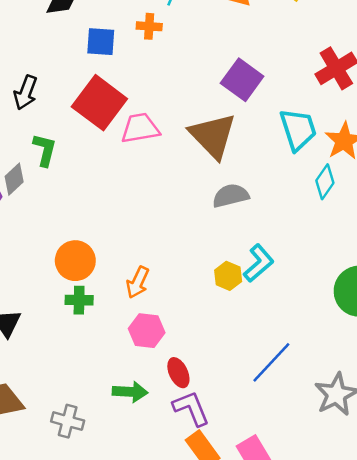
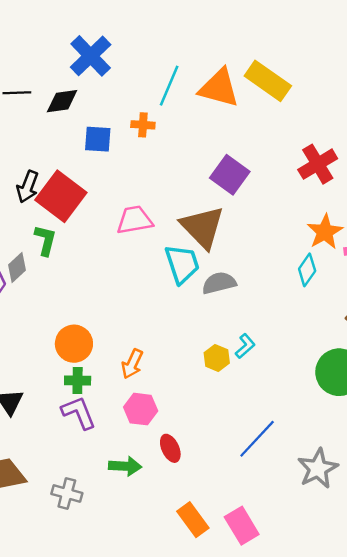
red square: (99, 103) -> (61, 196), moved
cyan trapezoid: (298, 129) -> (182, 264), moved
cyan L-shape: (259, 263) -> (245, 346), size x0.7
purple L-shape: (191, 408) -> (79, 413), moved

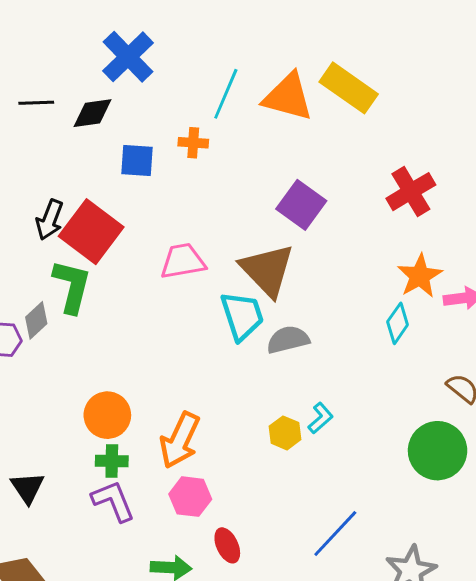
green L-shape: (45, 240) -> (72, 286), size x1.4
orange arrow: (132, 364) -> (180, 440), size x1.5

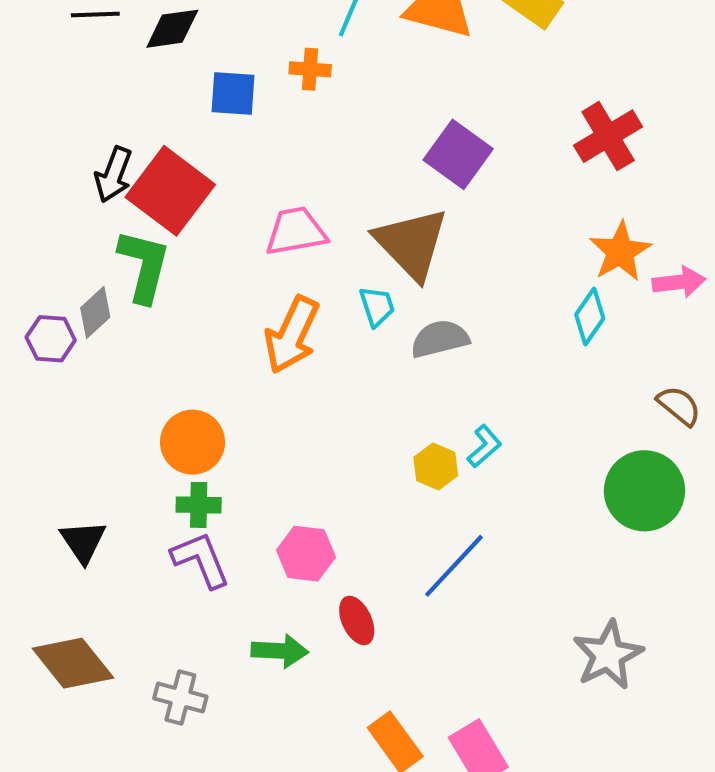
cyan trapezoid: (242, 316) -> (377, 306), size x0.6
orange arrow: (180, 440) -> (292, 335), moved
blue line: (335, 534) -> (454, 566), moved

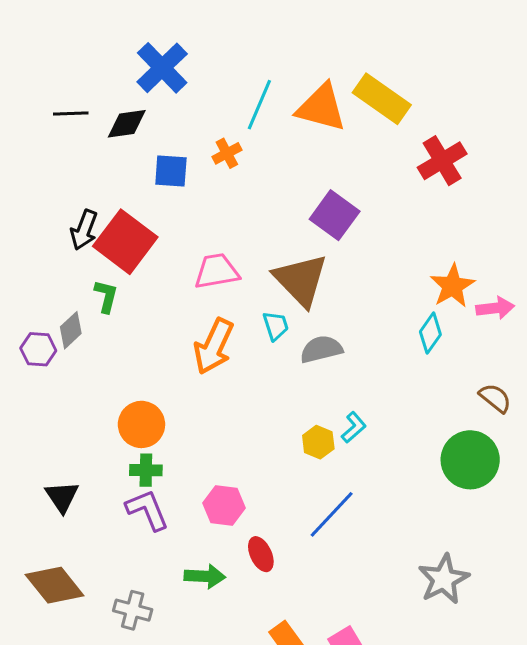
orange cross: (310, 69) -> (227, 153), turned -32
red cross: (608, 136) -> (442, 161), moved
green L-shape: (144, 266) -> (106, 296), size x0.6

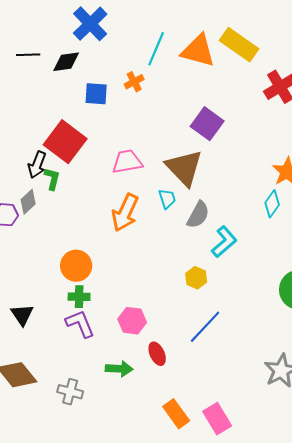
black arrow: (84, 230) -> (37, 165), moved
gray semicircle: (321, 349) -> (198, 215), turned 132
cyan L-shape: (354, 427) -> (224, 242), moved, size x1.5

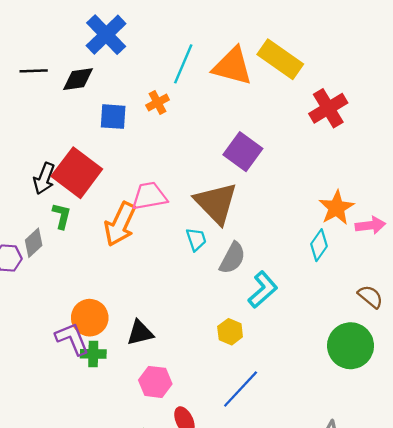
black arrow: (37, 165) -> (44, 178), moved
orange arrow: (125, 213) -> (120, 224), moved
black triangle: (22, 315) -> (140, 333), moved, turned 50
purple L-shape: (80, 324) -> (72, 339), moved

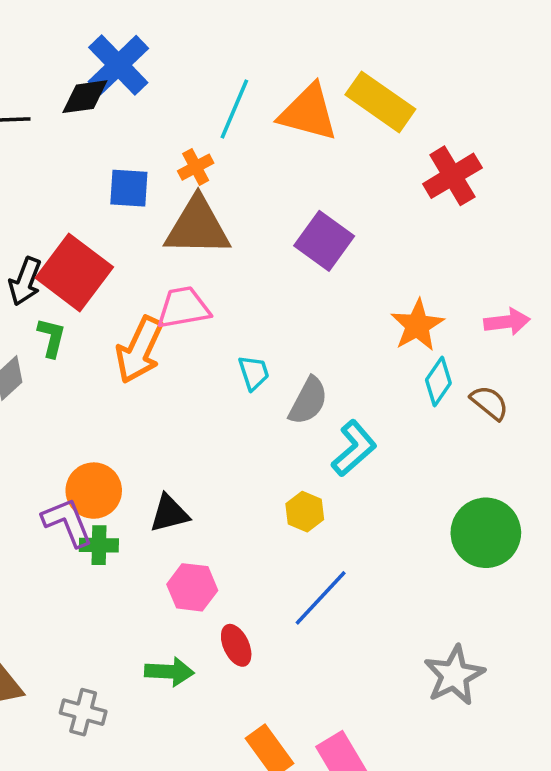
black diamond: (78, 79) -> (85, 97), moved
brown triangle: (216, 203) -> (197, 227), moved, turned -45
orange star: (336, 208) -> (417, 325), moved
pink arrow: (370, 225) -> (507, 322), moved
brown semicircle: (370, 297) -> (489, 403), moved

